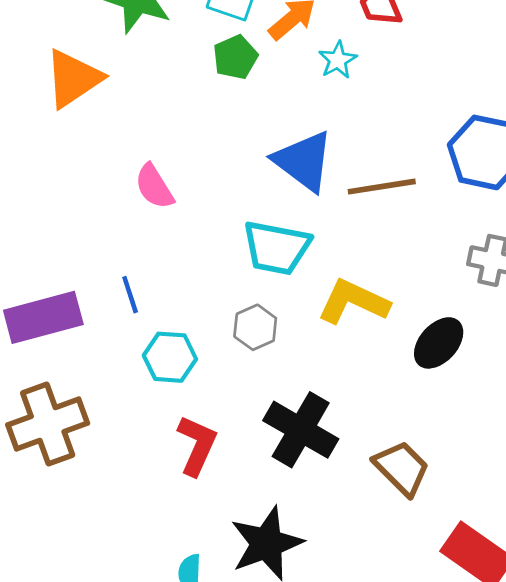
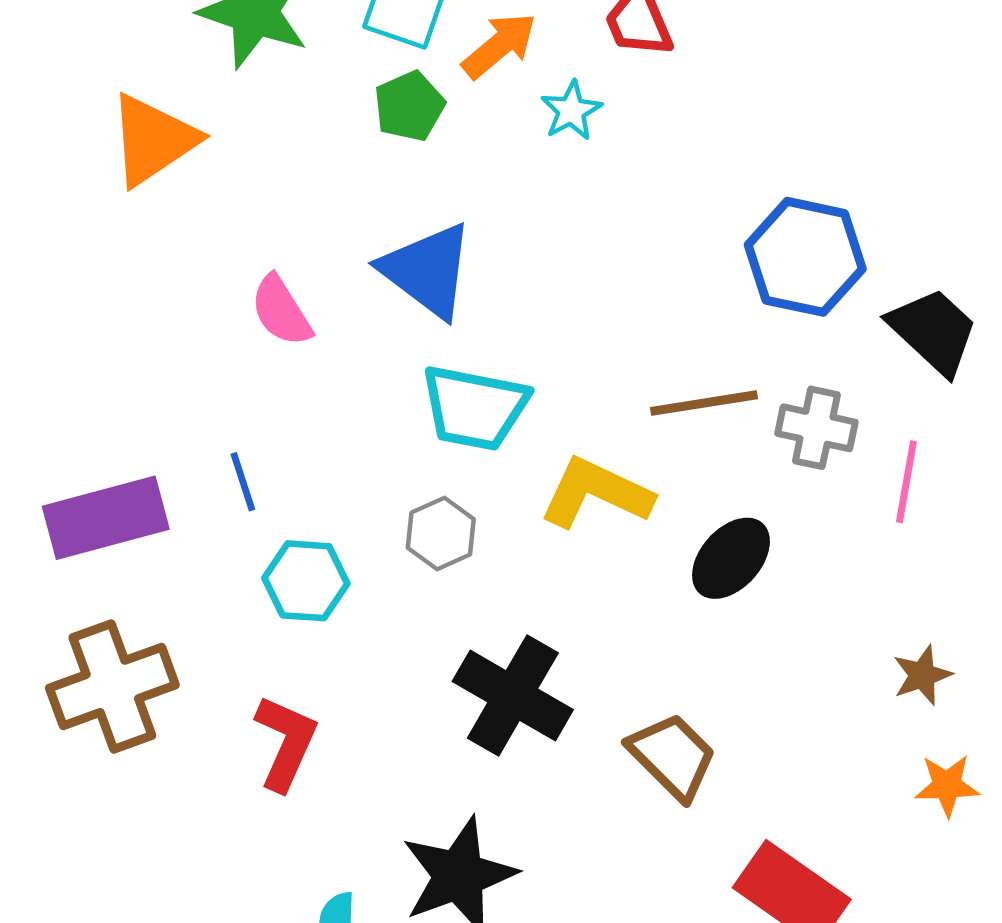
blue triangle: (304, 161) -> (427, 270), moved
brown line: (382, 187) -> (704, 403), moved
red L-shape: (197, 445) -> (286, 743), moved

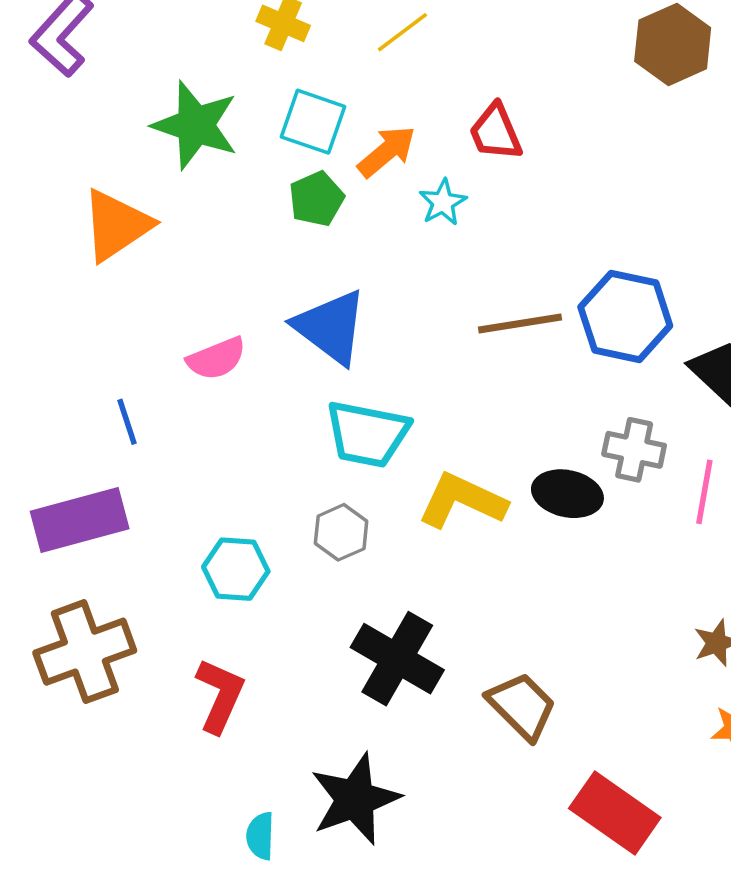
pink semicircle: (281, 311) -> (216, 359), turned -80
brown line: (704, 403) -> (520, 323), moved
blue line: (243, 482) -> (127, 422), moved
black ellipse: (731, 558) -> (567, 494), moved, turned 60

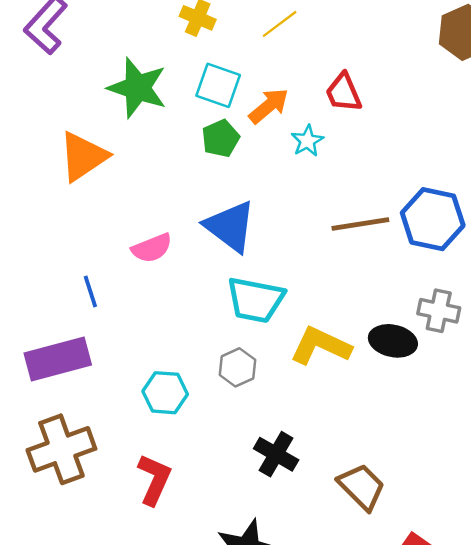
black cross: (397, 659) -> (276, 454), size x0.7

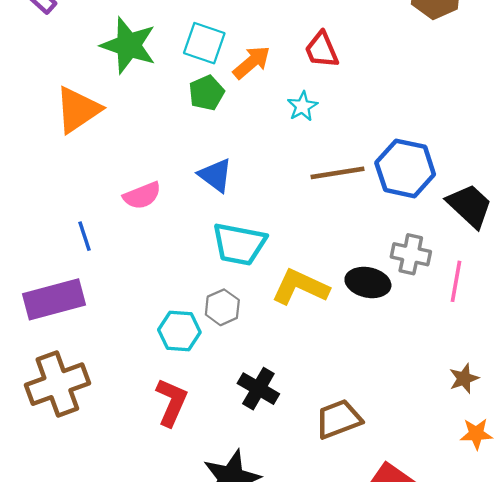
cyan star: (307, 141) -> (302, 106), moved
blue triangle: (230, 226) -> (215, 175), size x0.7
cyan hexagon: (165, 393) -> (179, 331), moved
red L-shape: (154, 479) -> (171, 402), moved
brown trapezoid: (362, 487) -> (339, 419), turned -66

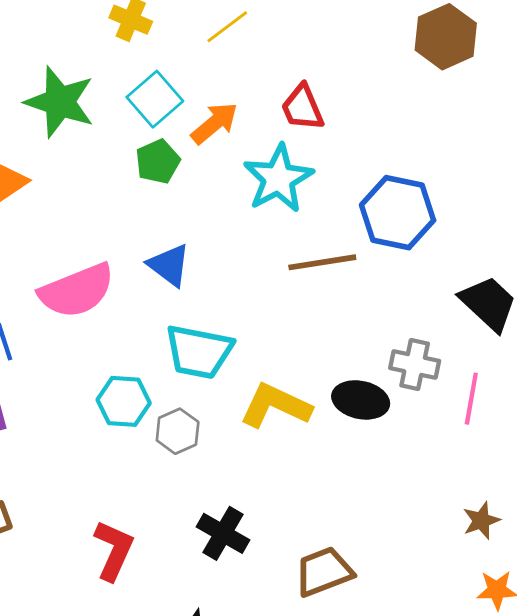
cyan square: (204, 43) -> (155, 99), turned 30
cyan star: (302, 106) -> (278, 179), size x1.8
blue hexagon: (405, 168) -> (398, 213), moved
pink semicircle: (142, 196) -> (77, 291), size x1.6
cyan hexagon: (179, 331) -> (124, 401), moved

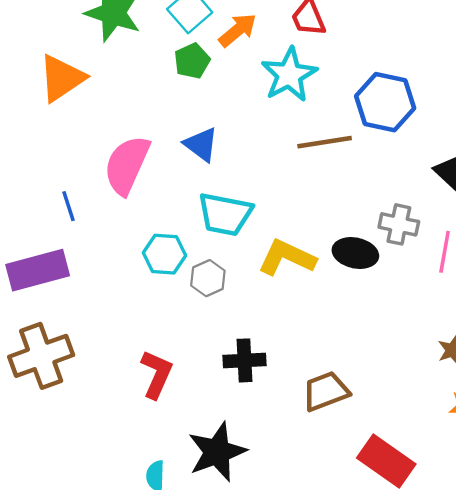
pink semicircle: (77, 291) -> (127, 165), turned 136
black cross: (223, 533) -> (245, 360), turned -33

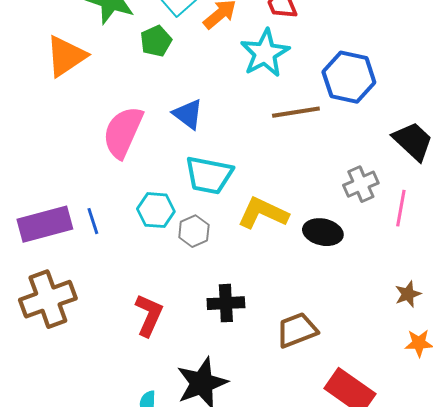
green pentagon: (192, 61) -> (156, 41), moved
blue line: (69, 206) -> (93, 221), moved
gray cross: (399, 224) -> (361, 184), turned -36
black ellipse: (355, 253) -> (323, 232), moved

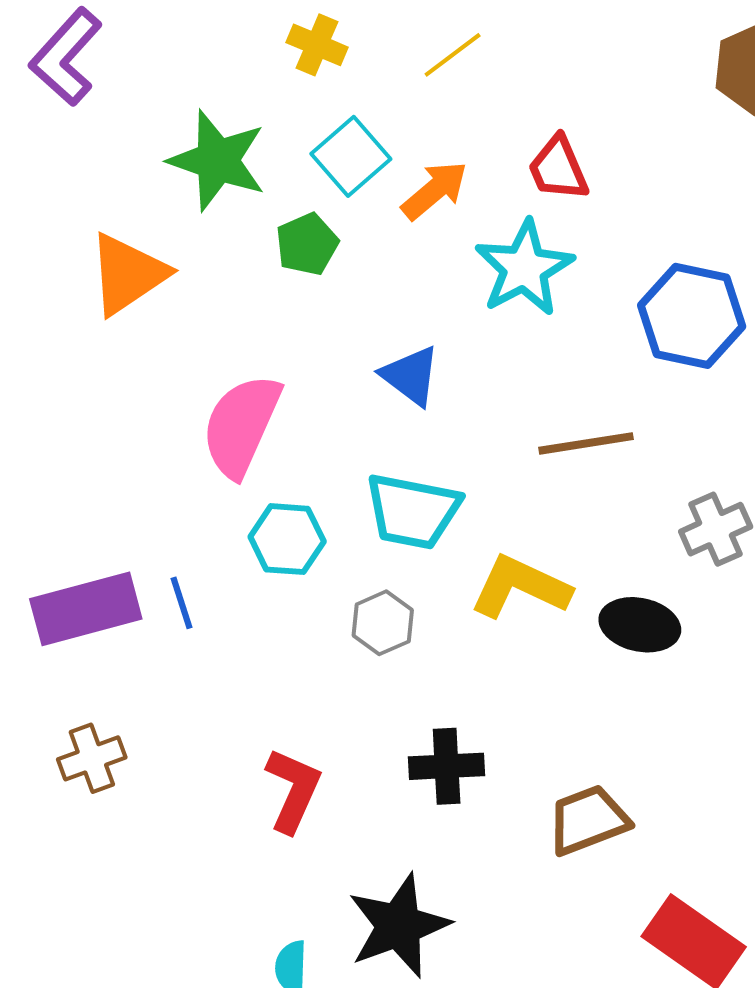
brown line: (296, 112) -> (586, 443), moved
blue triangle: (188, 114) -> (411, 376), moved
cyan hexagon: (156, 210) -> (287, 539), moved
brown cross: (48, 299) -> (92, 758), size x0.6

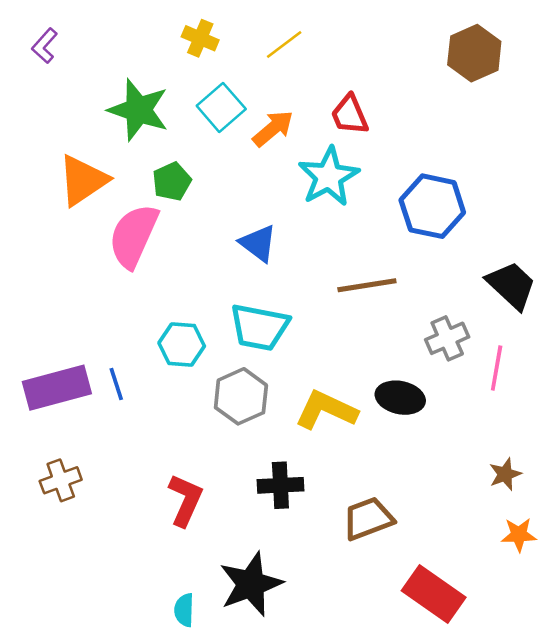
purple L-shape: (66, 57) -> (45, 46), size x0.6
green pentagon: (307, 244) -> (172, 182), moved
pink semicircle: (241, 425) -> (134, 236), moved
yellow L-shape: (520, 587) -> (326, 410), moved
gray hexagon: (383, 623) -> (241, 396), size x1.4

